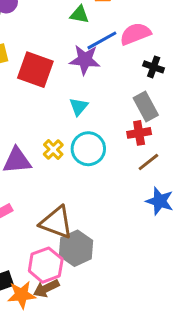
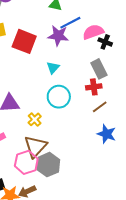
pink semicircle: (135, 34) -> (93, 32), moved
yellow cross: (53, 150) -> (35, 119), moved
brown triangle: (56, 222) -> (35, 146), turned 50
pink hexagon: (46, 265) -> (26, 162), moved

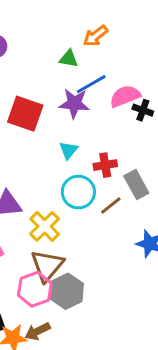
gray rectangle: (99, 69) -> (136, 184), moved
red cross: (94, 87) -> (105, 165), moved
brown line: (100, 107) -> (111, 206), moved
yellow cross: (35, 119) -> (45, 226), size x1.5

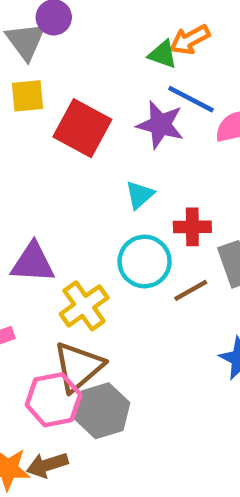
orange arrow: (96, 36) -> (190, 40), moved
blue line: (91, 84) -> (191, 99), turned 48

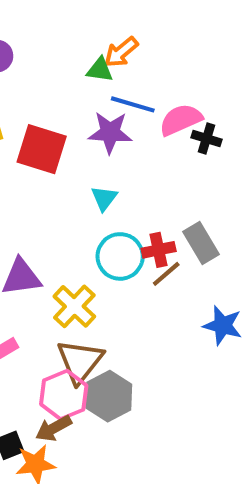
red cross: (192, 227) -> (159, 250), moved
brown arrow: (47, 465) -> (54, 428), moved

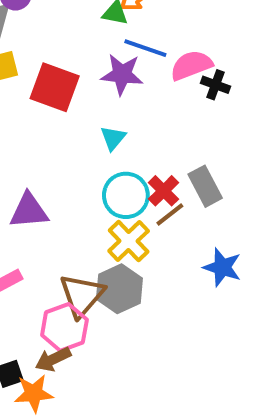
red cross: (159, 250) -> (164, 191), turned -36
yellow cross: (74, 306) -> (129, 241), moved
gray hexagon: (109, 396) -> (119, 289), moved

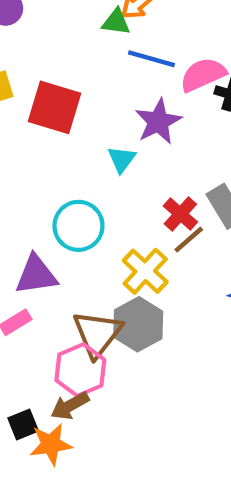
purple star: (122, 74) -> (158, 122), moved, turned -30
cyan circle: (126, 195) -> (78, 226), moved
purple triangle: (29, 211) -> (36, 275), moved

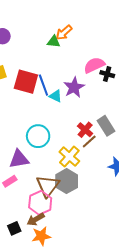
blue line: (151, 59) -> (43, 85), moved, turned 55
cyan triangle: (122, 159) -> (56, 96), moved, turned -40
orange star: (51, 444) -> (41, 236), moved

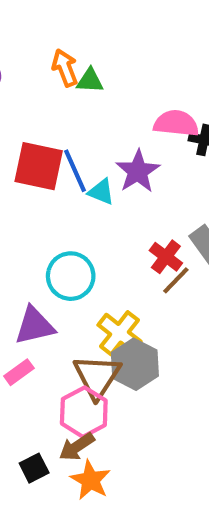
orange arrow: (64, 33) -> (65, 68), moved, turned 114
pink semicircle: (94, 65) -> (176, 123), turned 35
yellow cross: (69, 157) -> (119, 333), moved
orange star: (41, 236) -> (90, 480), turned -30

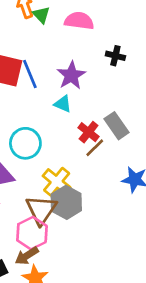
green triangle: (90, 81) -> (41, 15), turned 42
pink semicircle: (176, 123) -> (79, 21), moved
cyan triangle: (101, 192) -> (63, 104), moved

